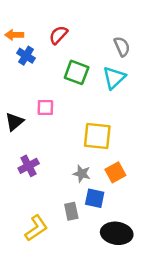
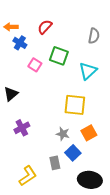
gray semicircle: (122, 47) -> (94, 36), turned 35
cyan triangle: (114, 78) -> (88, 71), moved
pink square: (45, 108) -> (35, 65), moved, turned 32
blue square: (95, 198) -> (73, 153), turned 35

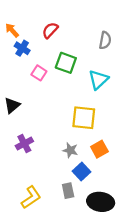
orange arrow: (11, 27) -> (12, 30), turned 48
gray rectangle: (55, 163) -> (68, 191), moved

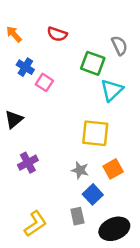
red semicircle: (50, 30) -> (57, 34), turned -114
gray semicircle: (105, 40) -> (119, 46), turned -36
blue cross: (22, 48) -> (25, 67), moved
green square: (66, 63) -> (93, 63), moved
black ellipse: (101, 202) -> (114, 229), turned -30

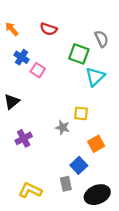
yellow square: (95, 133) -> (81, 113), size x0.6
gray star: (80, 170) -> (63, 128), moved
yellow L-shape: (35, 224) -> (30, 190), turned -120

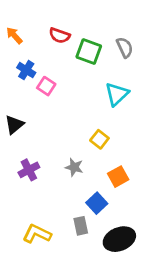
green square: (79, 54) -> (89, 51), moved
yellow square: (81, 113) -> (99, 139), turned 32
gray star: (63, 128) -> (74, 167), moved

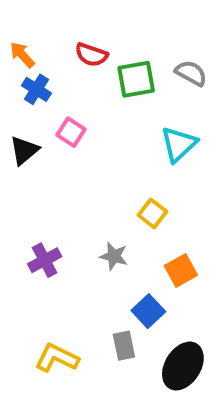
gray semicircle: (125, 47) -> (191, 73), turned -36
green square: (89, 51) -> (136, 79), turned -30
blue cross: (26, 70) -> (36, 89), moved
black triangle: (14, 125) -> (24, 150), moved
black ellipse: (119, 239) -> (183, 366), turned -36

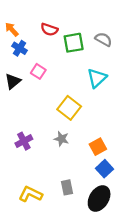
yellow square: (152, 213) -> (69, 108), moved, size x1.5
blue square: (148, 311) -> (105, 169), moved

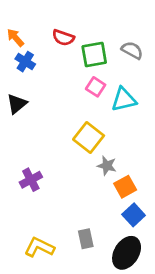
pink square: (38, 71) -> (96, 87), moved
cyan triangle: (97, 78) -> (124, 100), turned 30
gray star: (61, 139) -> (107, 166), moved

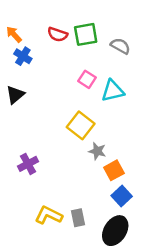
green square: (94, 54) -> (86, 34), moved
yellow L-shape: (39, 247) -> (49, 215), moved

